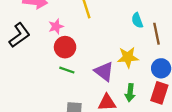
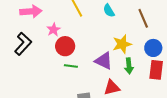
cyan semicircle: (137, 20) -> (109, 11), moved
green arrow: (130, 93) -> (129, 66), moved

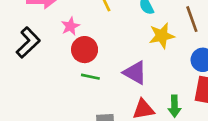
yellow star: (122, 44) -> (162, 36), moved
green arrow: (129, 66) -> (174, 106), moved

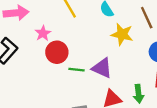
yellow star: (162, 36) -> (122, 34), turned 30
green line: (90, 77) -> (77, 70), moved

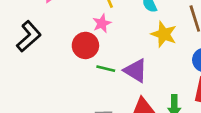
pink star: (43, 33) -> (102, 23), moved

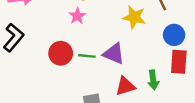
red circle: (85, 45) -> (61, 53), moved

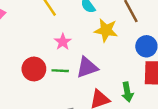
pink star: (77, 16) -> (63, 42), moved
purple triangle: (114, 54) -> (87, 67), turned -40

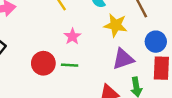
purple triangle: (87, 67) -> (123, 59), moved

